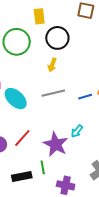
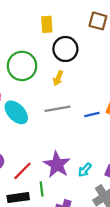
green circle: (17, 42) -> (22, 66), moved
cyan arrow: (77, 131) -> (85, 170), moved
red line: (22, 138) -> (22, 171), moved

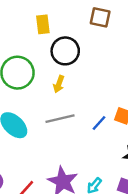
blue line: (92, 115) -> (99, 123), turned -32

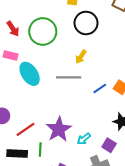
yellow arrow: (59, 84) -> (81, 57), moved

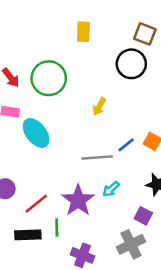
black circle: (86, 23) -> (131, 64), moved
gray line: (69, 77) -> (97, 157), moved
cyan arrow: (84, 139) -> (111, 189), moved

